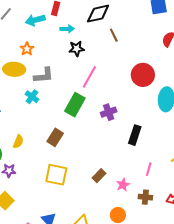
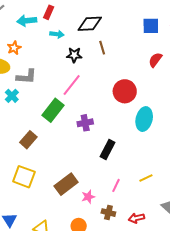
black star: (77, 49) -> (74, 55), moved
brown rectangle: (99, 176) -> (66, 184), size x1.6

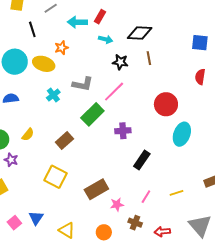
red semicircle: (155, 60) -> (200, 77), turned -35
gray L-shape: (27, 77) -> (83, 84), moved

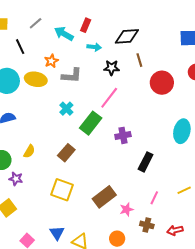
cyan arrow: (77, 22) -> (64, 34), turned 36
gray L-shape: (83, 84) -> (72, 76), moved
cyan cross: (53, 95) -> (66, 109), moved
red circle: (166, 104) -> (162, 83), moved
blue triangle: (36, 218) -> (57, 233), moved

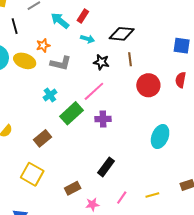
purple cross: (123, 135) -> (103, 119), moved
black rectangle: (146, 162) -> (106, 167), moved
brown rectangle: (104, 197) -> (73, 188), size x0.7

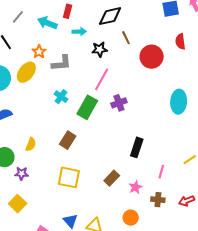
yellow ellipse: (25, 61) -> (26, 72), turned -55

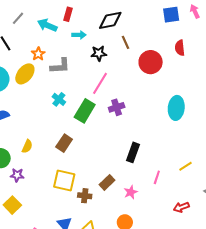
brown cross: (158, 200) -> (85, 196), moved

